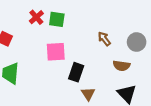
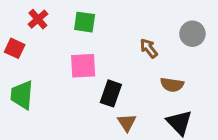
red cross: (36, 17) -> (38, 19), moved
gray circle: (137, 42) -> (192, 34), moved

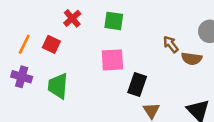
brown semicircle: (172, 85) -> (192, 59), moved

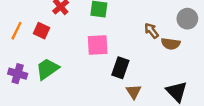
purple cross: (22, 77) -> (18, 74), moved
green trapezoid: (58, 86) -> (47, 69), turned 50

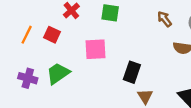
brown arrow: (151, 31) -> (164, 19), moved
pink square: (98, 45) -> (96, 49), moved

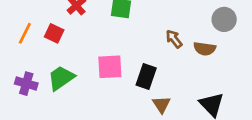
brown arrow: (164, 19) -> (174, 39), moved
pink square: (96, 49) -> (110, 67), moved

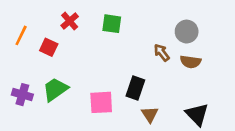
gray circle: (224, 19) -> (187, 32), moved
orange line: (25, 33) -> (21, 35), moved
pink square: (110, 67) -> (101, 102), moved

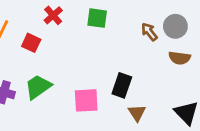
brown arrow: (162, 53) -> (149, 32), moved

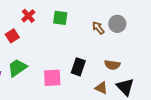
red square: (31, 43) -> (12, 36), turned 32
brown semicircle: (180, 58) -> (112, 65), moved
brown triangle: (137, 113) -> (101, 88), moved, turned -32

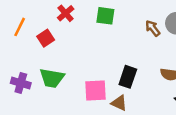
green trapezoid: (17, 68) -> (52, 78), turned -135
brown triangle: (101, 88) -> (119, 103), moved

